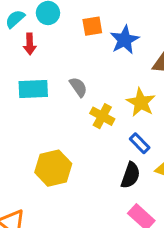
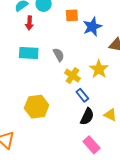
blue rectangle: (140, 143) -> (82, 95), moved

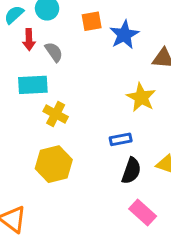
gray semicircle: (59, 55) -> (54, 52), moved
yellow cross: (72, 76) -> (56, 114), moved
blue rectangle: (82, 95) -> (121, 139), turned -56

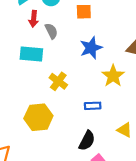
blue star: (124, 35) -> (91, 48), moved
yellow cross: (56, 114) -> (58, 81), moved
black semicircle: (131, 171) -> (87, 141), moved

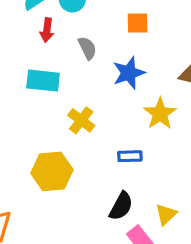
orange square: (84, 12) -> (138, 23), moved
gray semicircle: (51, 31) -> (87, 48), moved
yellow triangle: (125, 130) -> (166, 214), moved, turned 49

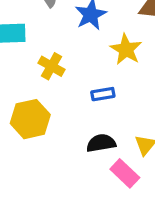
black semicircle: (121, 206) -> (101, 143), turned -120

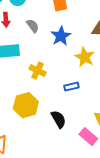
black semicircle: (101, 143) -> (59, 119), moved, turned 72

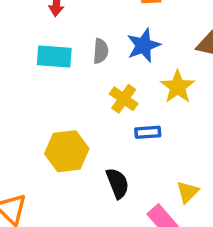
gray semicircle: (33, 26) -> (101, 51), moved, turned 32
yellow cross: (38, 71) -> (124, 99), moved

